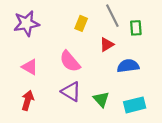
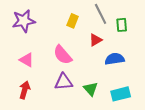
purple triangle: (71, 92) -> (64, 82), turned -36

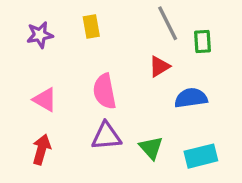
purple star: (24, 21) -> (40, 35), size x0.7
yellow rectangle: (73, 21) -> (91, 27), moved, turned -32
pink semicircle: (63, 55) -> (105, 91), turned 30

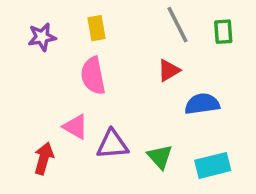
green rectangle: (203, 42) -> (223, 32), moved
pink semicircle: (105, 91) -> (93, 76), moved
pink triangle: (45, 100) -> (75, 127), moved

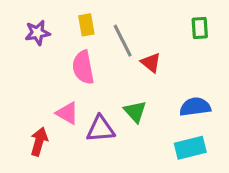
gray line: (177, 25) -> (123, 41), moved
red triangle: (169, 70) -> (151, 63), turned -50
blue semicircle: (202, 104) -> (195, 107), moved
green triangle: (160, 157) -> (135, 112), moved

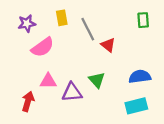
pink semicircle: (83, 67) -> (43, 47), moved, turned -115
pink triangle: (67, 113) -> (48, 81), turned -30

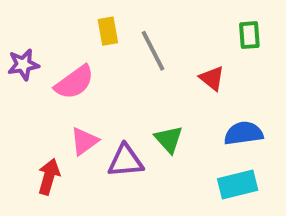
purple star: (27, 23) -> (23, 65), moved
red triangle: (108, 45) -> (212, 78), moved
pink triangle: (48, 81) -> (84, 141), turned -36

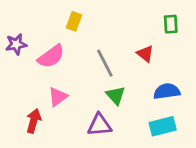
yellow rectangle: (108, 31) -> (74, 21), turned 30
gray line: (153, 51) -> (105, 63), moved
purple triangle: (126, 161) -> (99, 125), moved

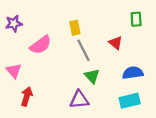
yellow rectangle: (74, 21) -> (75, 28), moved, turned -32
purple star: (16, 44) -> (14, 23), moved
pink triangle: (58, 97) -> (14, 71), moved, turned -35

